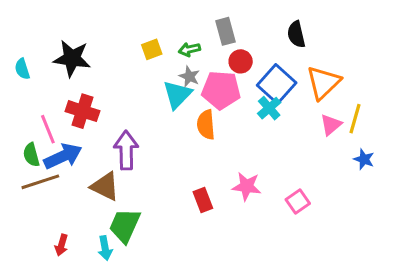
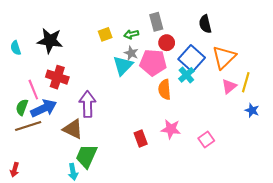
orange semicircle: (206, 125) -> (165, 90), moved
green semicircle: (31, 155) -> (22, 107), turned 35
red arrow: (61, 245) -> (15, 170), moved

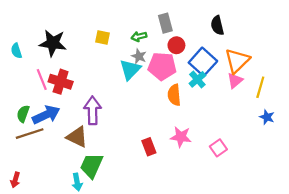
yellow square: (105, 34) -> (102, 38), moved, turned 32
pink triangle: (229, 86) -> (235, 81), moved
pink line: (33, 90) -> (42, 79), moved

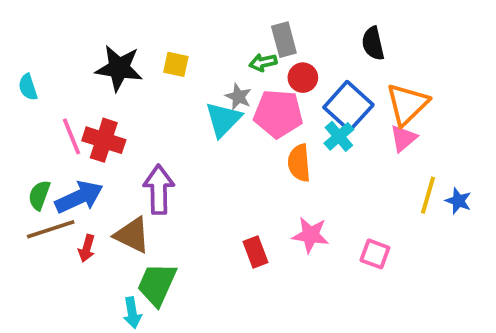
green arrow: (139, 36) -> (263, 62), moved
black star: (53, 43) -> (119, 68), moved
yellow line: (260, 87) -> (428, 195), moved
pink square: (218, 148) -> (375, 254), turned -35
red arrow: (15, 180) -> (87, 248), moved

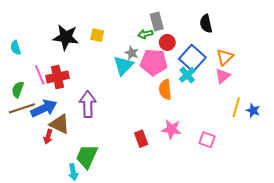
orange triangle: (407, 104) -> (225, 57), size x0.7
red cross: (104, 140) -> (57, 77), turned -30
green semicircle: (39, 195) -> (18, 90), moved
brown line: (51, 229) -> (22, 108), moved
brown triangle: (132, 235) -> (60, 124), moved

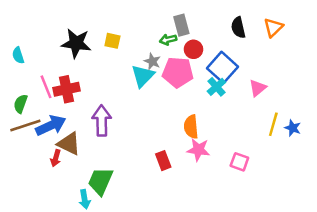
orange triangle: (225, 57) -> (273, 28), moved
orange semicircle: (165, 90) -> (191, 127), moved

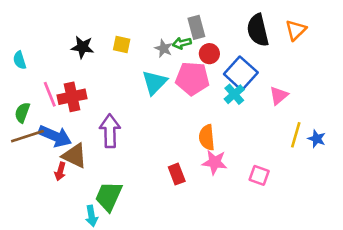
black semicircle: (238, 28) -> (258, 30), size x1.4
black star: (76, 43) -> (82, 47), size x0.7
gray star: (152, 61) -> (164, 48), moved
blue arrow: (51, 125) -> (55, 136), turned 48

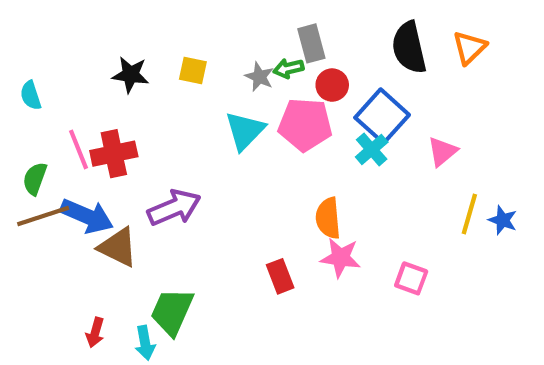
purple arrow: (110, 131) -> (174, 208), turned 68
red arrow: (60, 171) -> (95, 332), moved

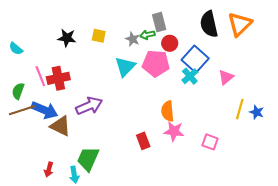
orange triangle: (469, 48) -> (240, 24), size x1.4
cyan semicircle: (31, 95) -> (16, 49), turned -32

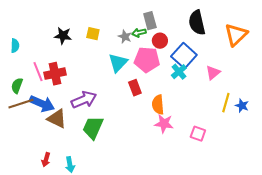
orange triangle: (240, 24) -> (236, 35), moved
cyan semicircle: (16, 49) -> (15, 46), turned -128
red rectangle: (143, 141) -> (135, 88), moved
green trapezoid: (88, 159) -> (93, 128), moved

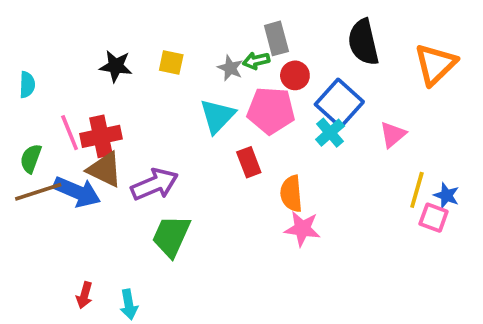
brown triangle: (57, 119) -> (105, 170), moved
pink square: (198, 134) -> (434, 218), moved

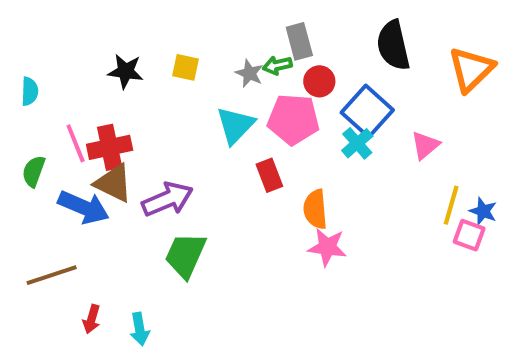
brown line: (38, 192) -> (52, 275), moved

